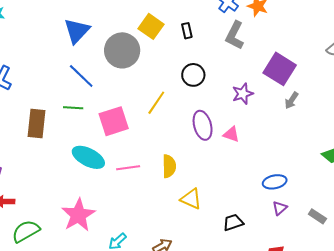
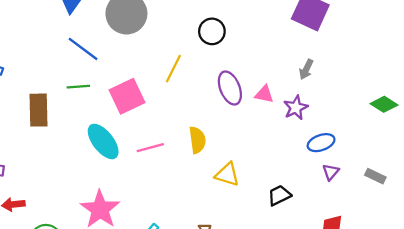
purple star: (243, 94) -> (296, 108), moved
gray arrow: (291, 100) -> (306, 69), moved
cyan ellipse: (88, 157) -> (103, 141), turned 32

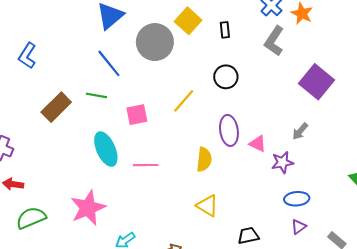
pink square: (127, 96) -> (137, 115), size x0.7
brown rectangle: (39, 110) -> (56, 107), turned 32
yellow semicircle: (197, 140) -> (204, 159), moved

